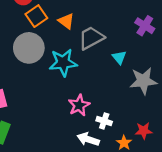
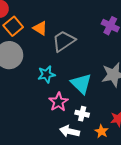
cyan triangle: (119, 57) -> (81, 84), moved, size x1.6
cyan star: (63, 63) -> (46, 74), moved, size x0.7

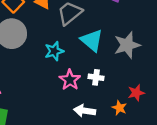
cyan triangle: (81, 84) -> (92, 40), moved
white cross: (82, 114) -> (96, 77), moved

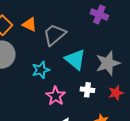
white cross: (96, 77) -> (87, 90), moved
red star: (136, 93) -> (116, 93), moved

